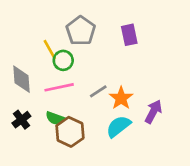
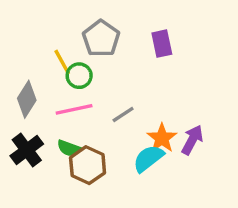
gray diamond: (21, 79) -> (27, 99), turned 36
orange star: (121, 98) -> (162, 138), moved
black cross: (21, 120) -> (27, 150), size x1.4

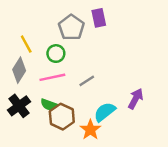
purple rectangle: (162, 44) -> (99, 18), moved
yellow line: (62, 62) -> (26, 44), moved
orange star: (162, 138) -> (90, 130), moved

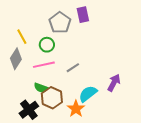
black cross: (19, 106) -> (29, 110), moved

